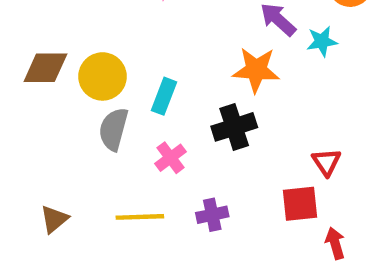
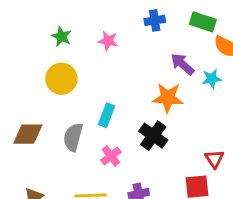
brown diamond: (45, 68) -> (28, 134), moved
yellow circle: (102, 76) -> (61, 79), moved
black cross: (234, 127) -> (153, 136), turned -36

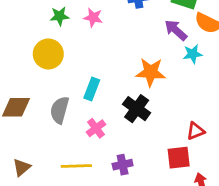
green star: (61, 36) -> (60, 16), moved, turned -30
purple arrow: (182, 64) -> (176, 30), moved
red triangle: (215, 159) -> (195, 131), turned 42

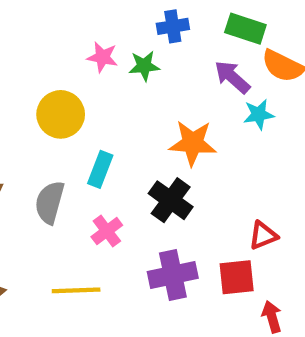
green star: (60, 16) -> (144, 66), moved
yellow circle: (48, 54) -> (61, 114), moved
purple cross: (123, 165) -> (173, 275), moved, size x1.5

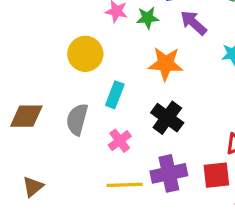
purple arrow: (232, 77) -> (193, 23), moved
orange star: (193, 143) -> (166, 64), moved
yellow line: (76, 290) -> (125, 185), moved

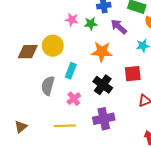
brown diamond: (26, 116) -> (28, 52), moved
red square: (216, 175) -> (133, 74), moved
yellow line: (125, 185) -> (65, 126), moved

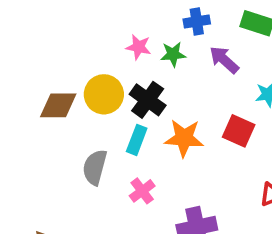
orange star: (102, 52) -> (184, 138), moved
red square: (133, 74) -> (239, 131), moved, turned 30
black cross: (103, 85) -> (148, 100), moved

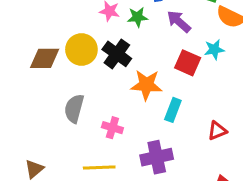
red square: (239, 131) -> (188, 63), moved
cyan rectangle: (137, 140) -> (173, 110), moved
pink cross: (142, 191) -> (112, 128), turned -36

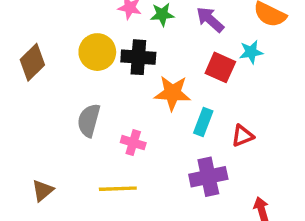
black cross: (117, 54) -> (138, 57), turned -32
brown diamond: (45, 58) -> (32, 62), moved, turned -44
red triangle: (217, 131) -> (243, 136), moved
purple cross: (157, 157) -> (208, 177), moved

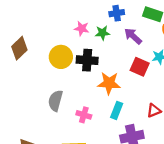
brown diamond: (32, 62) -> (19, 48), moved
cyan rectangle: (203, 122) -> (117, 110), moved

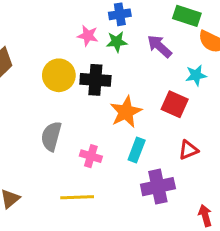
blue cross: (117, 13) -> (120, 14), moved
red square: (140, 67) -> (175, 104), moved
orange star: (109, 83) -> (126, 112), turned -30

